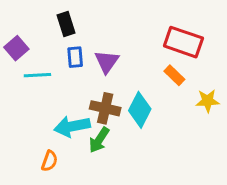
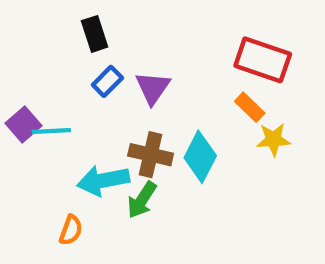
purple square: (16, 48) -> (23, 124), moved
blue rectangle: (75, 57) -> (107, 81), turned 50
cyan line: (37, 75) -> (51, 131), moved
yellow star: (208, 101) -> (273, 140), moved

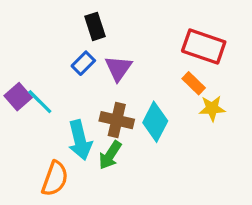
black rectangle: (95, 34) -> (95, 26), moved
cyan line: (51, 131) -> (40, 102), turned 48
cyan arrow: (103, 180) -> (80, 140), turned -93
orange semicircle: (71, 230) -> (55, 179), size x1.5

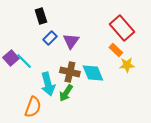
black rectangle: (95, 26) -> (41, 16), moved
red rectangle: (204, 46) -> (122, 28), turned 30
cyan diamond: (155, 122) -> (93, 73), turned -50

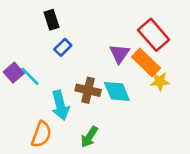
purple triangle: (71, 41) -> (120, 54), moved
orange rectangle: (116, 50) -> (146, 63), size x1.6
green arrow: (66, 93) -> (89, 137), moved

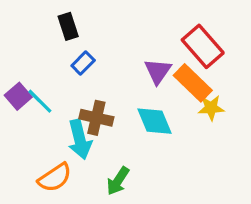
brown cross: (88, 90) -> (96, 118), moved
orange semicircle: (41, 134) -> (55, 178), turned 36

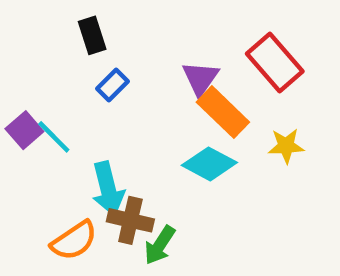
purple triangle: (158, 71) -> (200, 78), moved
orange rectangle: (193, 83) -> (223, 112), moved
brown cross: (96, 118) -> (130, 220), moved
cyan diamond: (155, 121) -> (209, 164), turned -39

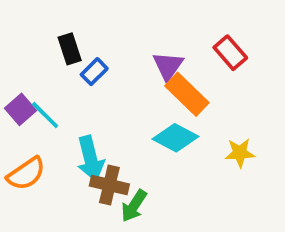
black rectangle: (92, 35) -> (70, 49), moved
red rectangle: (275, 62) -> (230, 53), size x0.7
yellow star: (286, 146) -> (240, 153), moved
orange semicircle: (74, 241) -> (26, 174), moved

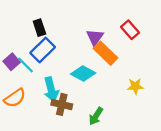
blue rectangle: (94, 72) -> (43, 50), moved, size x1.6
cyan diamond: (176, 138) -> (83, 74), moved
green arrow: (134, 206) -> (96, 116), moved

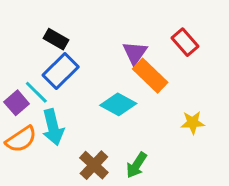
black rectangle: (39, 28) -> (56, 39), turned -42
purple square: (12, 62) -> (17, 103), moved
cyan arrow: (51, 90) -> (53, 127), moved
brown cross: (62, 104) -> (94, 165), moved, turned 30

